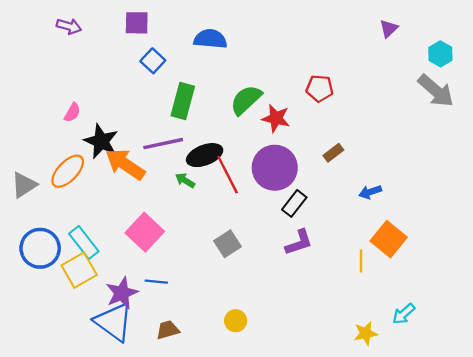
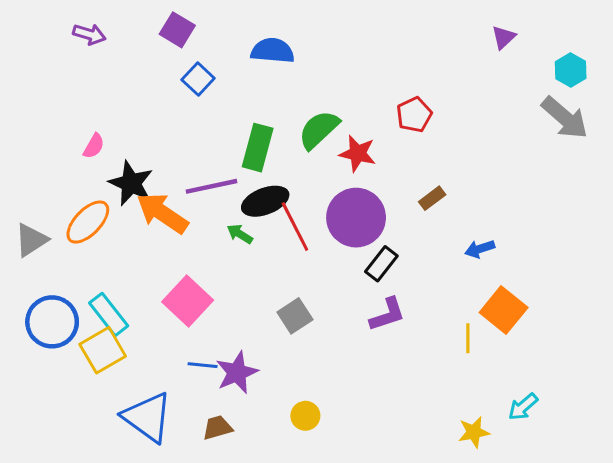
purple square: (137, 23) -> (177, 30), turned 30
red pentagon: (320, 88) -> (414, 115), turned -30
green rectangle: (183, 101) -> (258, 148), moved
purple star: (122, 293) -> (237, 373), moved

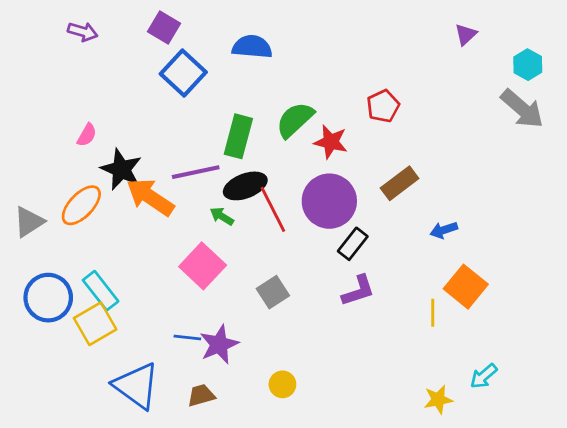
blue square: (198, 79) -> (183, 73), size x1.5
brown rectangle: (432, 198) -> (400, 183), size x1.5
pink square: (188, 301) -> (203, 266), moved

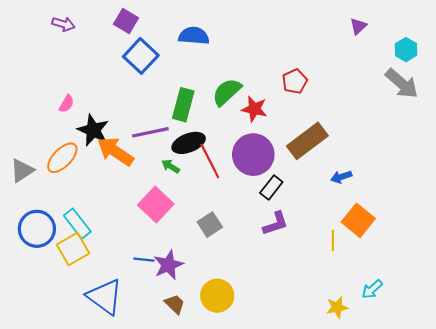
brown rectangle: (400, 183) -> (307, 141), size x1.4
yellow circle: (282, 384) -> (217, 296), size x1.6
brown trapezoid: (201, 395) -> (175, 304), moved, turned 60

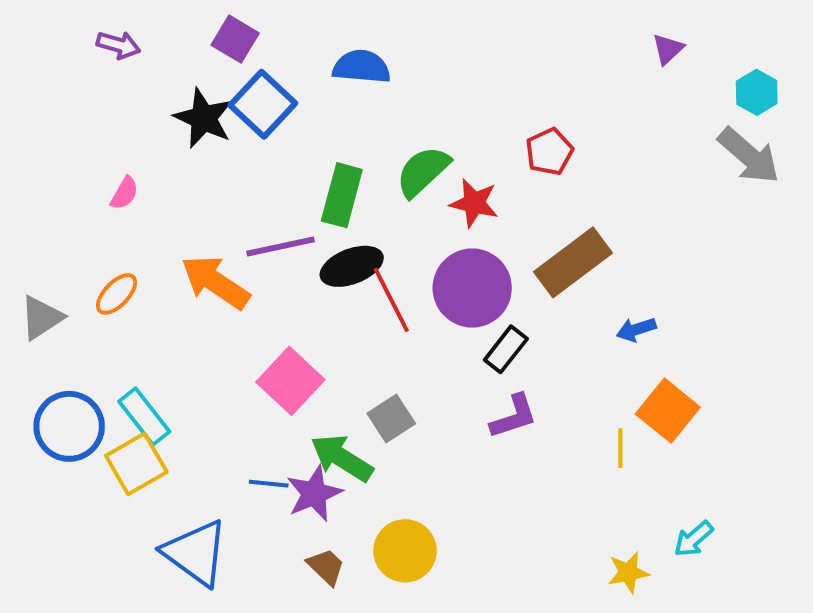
black star: (93, 130) -> (203, 118), moved
orange ellipse: (62, 158) -> (117, 294), size x0.7
green arrow: (171, 166) -> (342, 458), moved, size x1.8

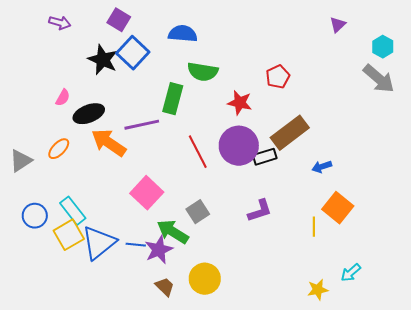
green semicircle: (423, 171) -> (203, 72), moved, turned -128
black ellipse: (352, 266) -> (89, 114), moved
black rectangle: (506, 349) -> (265, 157), moved, turned 35
blue circle: (69, 426) -> (35, 216), size x0.7
blue triangle: (196, 553) -> (99, 243), moved, turned 45

